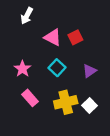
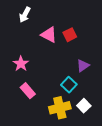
cyan square: (57, 68) -> (69, 85), moved
yellow cross: (66, 102) -> (60, 108), moved
white square: (89, 105) -> (84, 106), moved

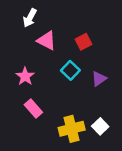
pink triangle: (49, 35) -> (47, 41), moved
cyan square: (69, 85) -> (70, 70), moved

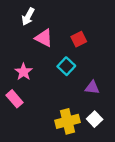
purple triangle: (99, 79) -> (92, 88), moved, turned 42
pink rectangle: (33, 109) -> (14, 99), moved

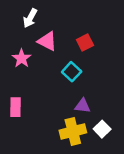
pink star: (24, 72) -> (22, 58), moved
purple triangle: (92, 88) -> (83, 106), moved
pink rectangle: (14, 99) -> (15, 107), turned 42

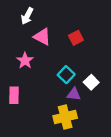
pink star: (22, 58) -> (25, 61), moved
cyan square: (72, 72) -> (66, 75), moved
white square: (102, 129) -> (91, 82), moved

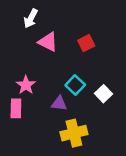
pink star: (25, 61) -> (26, 85), moved
purple triangle: (74, 94) -> (59, 104), moved

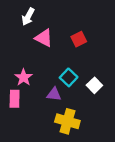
yellow cross: (74, 133) -> (67, 121), turned 30

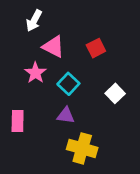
pink star: (24, 77) -> (35, 73), moved
cyan square: (69, 77) -> (68, 84), moved
white square: (94, 85) -> (115, 93), moved

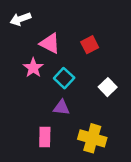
white arrow: (34, 21) -> (20, 19), moved, turned 42
pink rectangle: (18, 121) -> (45, 137), moved
yellow cross: (82, 148) -> (92, 138), moved

